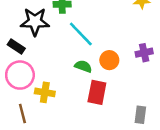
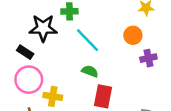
orange circle: (109, 60) -> (133, 35), moved

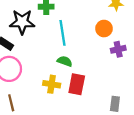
cyan line: (87, 40) -> (63, 33), turned 35
yellow cross: (53, 96) -> (52, 84), moved

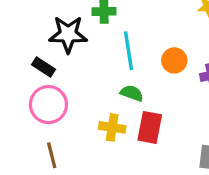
orange circle: (104, 29) -> (174, 60), moved

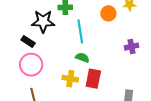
orange circle: (174, 60) -> (108, 13), moved

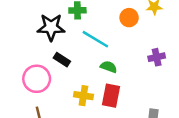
cyan line: (80, 31) -> (95, 39), turned -50
black rectangle: (28, 42) -> (62, 60), moved
green semicircle: (82, 58) -> (109, 67), moved

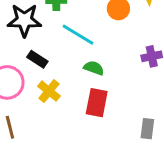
yellow cross: (83, 96) -> (49, 91), moved, turned 30

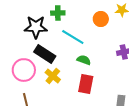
black rectangle: (37, 59) -> (45, 54), size x1.5

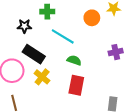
black star: (36, 27) -> (24, 26), size x0.6

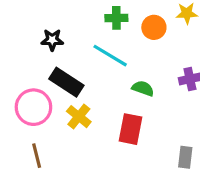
green cross: (47, 12) -> (116, 18), moved
green semicircle: (74, 60) -> (143, 88), moved

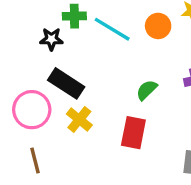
green cross: (116, 18) -> (74, 16), moved
cyan line: (110, 56) -> (112, 29), moved
green semicircle: (143, 88) -> (147, 90), turned -65

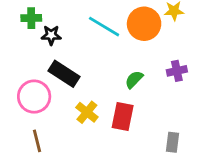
green cross: (74, 16) -> (31, 18), moved
orange circle: (158, 26) -> (144, 24), size x1.5
yellow cross: (79, 119) -> (87, 112), moved

